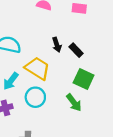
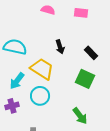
black rectangle: (76, 50) -> (91, 53), moved
green arrow: (74, 103) -> (80, 116), moved

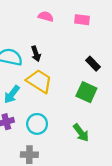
black arrow: (60, 47) -> (36, 54), moved
cyan circle: (40, 96) -> (37, 124), moved

